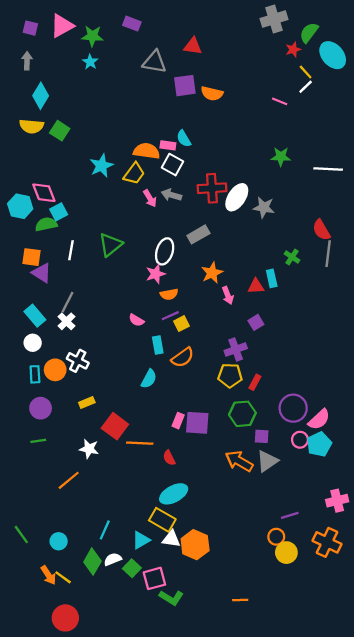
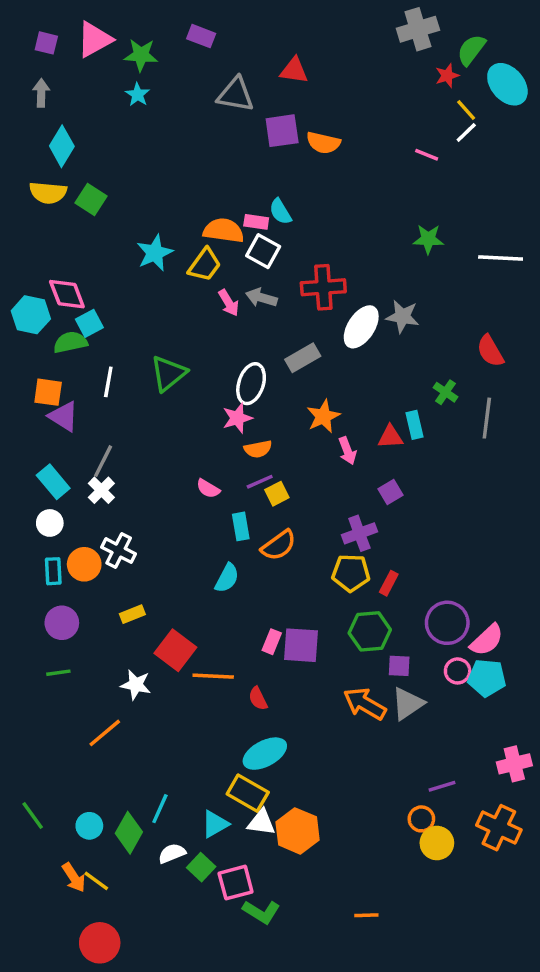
white ellipse: (237, 197) -> (361, 327), moved
gray line: (328, 254) -> (487, 418), moved
cyan pentagon: (319, 444) -> (487, 678), turned 30
green diamond: (92, 562) -> (129, 833), moved

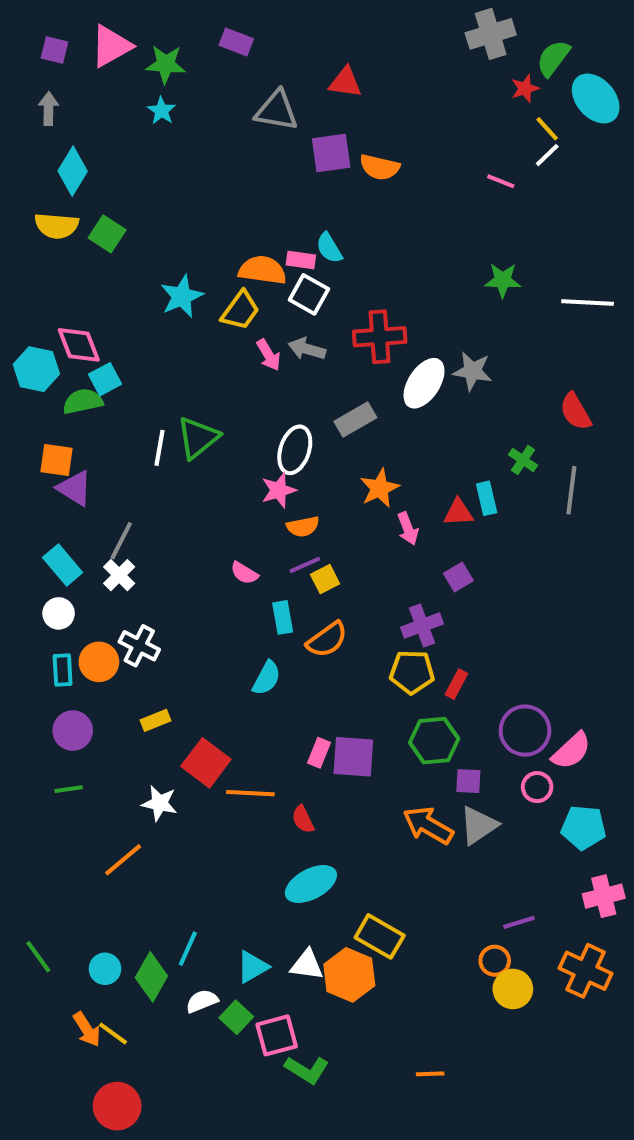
white line: (108, 382) -> (160, 448), moved
cyan pentagon: (487, 678) -> (584, 827), moved
yellow rectangle: (248, 793) -> (380, 936), moved

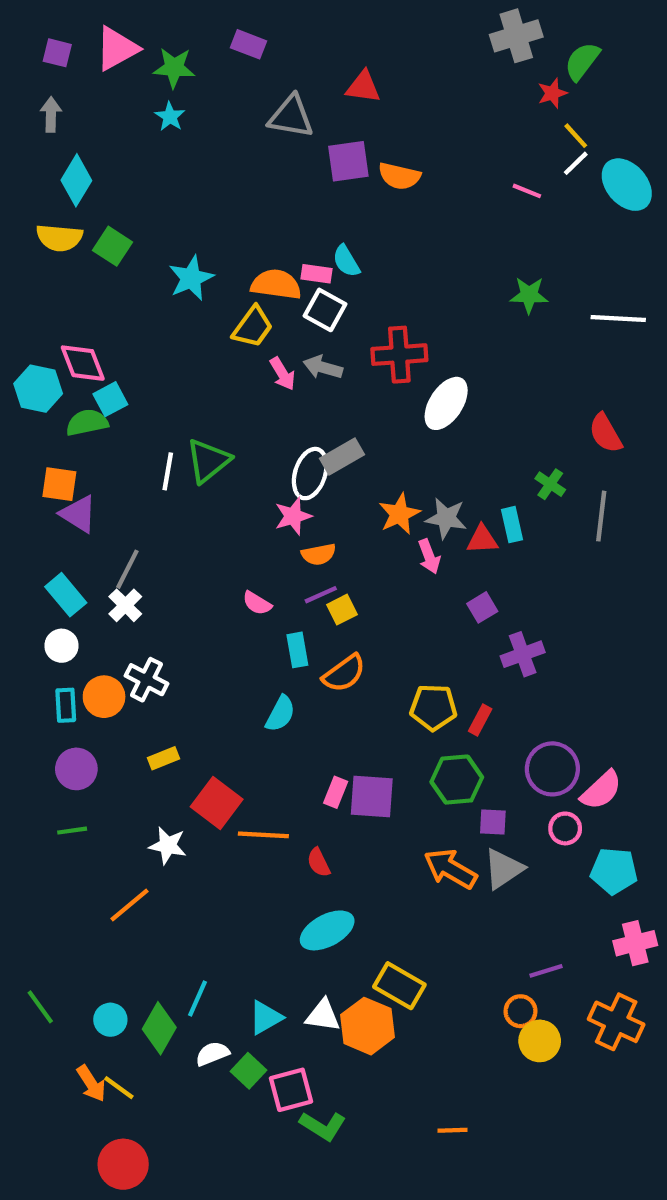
cyan ellipse: (596, 99) -> (627, 185), moved
cyan star: (182, 296) -> (191, 278), moved
gray star: (472, 371) -> (446, 518), moved
gray rectangle: (355, 420) -> (342, 457), moved
purple cross: (422, 626) -> (523, 654), moved

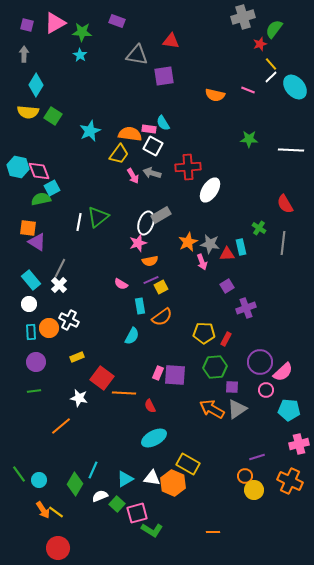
orange semicircle: (399, 176) -> (215, 95), moved
cyan hexagon: (38, 389) -> (18, 167), moved
cyan circle: (110, 1020) -> (39, 480), moved

